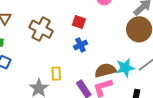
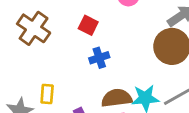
blue cross: (81, 45) -> (99, 58), moved

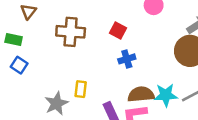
brown cross: (34, 28) -> (71, 32), turned -32

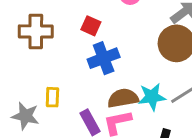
blue cross: (127, 59) -> (104, 58), size x1.5
gray star: (56, 103) -> (25, 116), turned -30

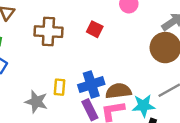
blue cross: (104, 58) -> (91, 84), moved
cyan star: (152, 97) -> (143, 106), moved

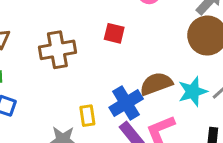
brown semicircle: (118, 91) -> (156, 84), moved
cyan star: (143, 106) -> (193, 92), moved

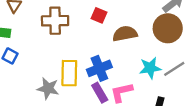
brown semicircle: (156, 84) -> (125, 34), moved
yellow rectangle: (87, 116) -> (69, 73), size x1.6

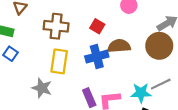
blue cross: (99, 68) -> (97, 57), moved
cyan star: (150, 68) -> (141, 93), moved
yellow rectangle: (69, 73) -> (59, 61), moved

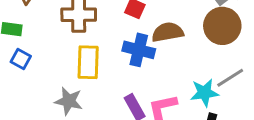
blue cross: (97, 57) -> (139, 50), turned 35

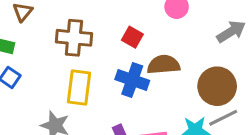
brown circle: (222, 26) -> (217, 86), moved

